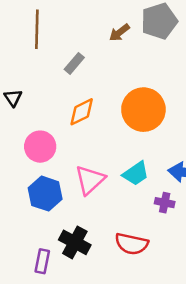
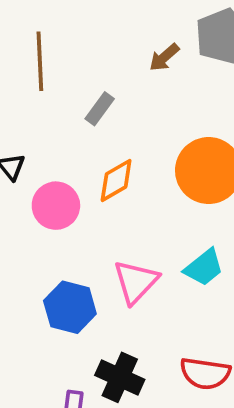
pink circle: (40, 147) -> (56, 206), moved

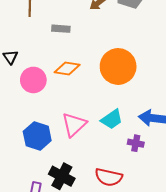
gray rectangle: (100, 109) -> (61, 29), turned 54
orange diamond: (116, 180) -> (67, 68), turned 35

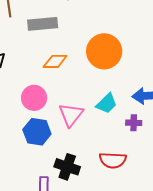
gray rectangle: (61, 29) -> (43, 24), size x1.6
pink circle: (33, 80) -> (34, 98), moved

